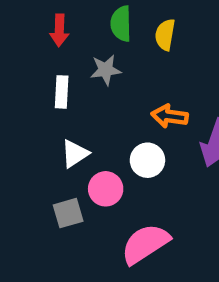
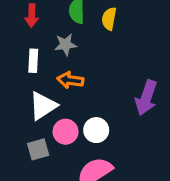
orange arrow: (169, 116) -> (70, 80), moved
white triangle: (75, 154) -> (43, 106), size x1.4
white circle: (147, 160) -> (96, 130), moved

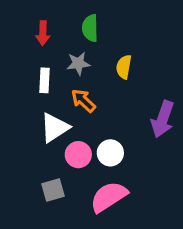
yellow semicircle: (109, 19) -> (124, 67), moved
orange arrow: (70, 80) -> (83, 101), turned 35
gray square: (38, 149) -> (53, 190), moved

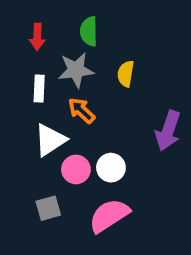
gray star: (78, 63) -> (76, 70), size x1.4

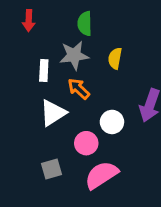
red arrow: (37, 37) -> (29, 21), moved
white circle: (111, 168) -> (112, 122), moved
pink circle: (76, 169) -> (86, 143), moved

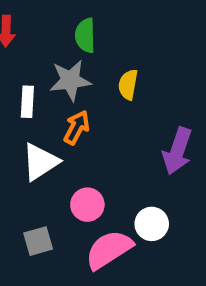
orange arrow: (79, 89) -> (77, 127), turned 75
white circle: (112, 122) -> (152, 224), moved

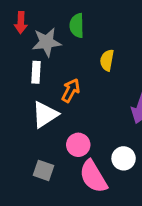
gray star: (70, 80) -> (47, 42), moved
gray square: (38, 241) -> (44, 170), turned 35
pink semicircle: (109, 250) -> (93, 176), turned -88

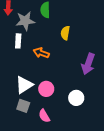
orange arrow: (71, 90) -> (41, 53), turned -98
white triangle: (45, 115) -> (24, 85), moved
pink semicircle: (93, 176) -> (44, 116), moved, size x0.6

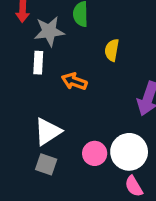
pink circle: (46, 89) -> (95, 153), moved
white circle: (76, 98) -> (129, 152), size x1.5
pink semicircle: (44, 116) -> (134, 186), moved

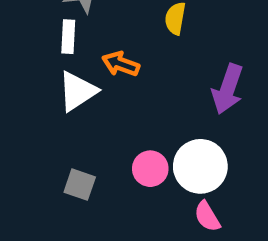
white triangle: (48, 131) -> (77, 91), moved

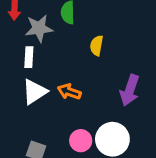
orange arrow: (121, 64) -> (69, 92), moved

